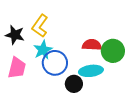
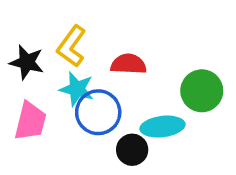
red semicircle: (92, 45) -> (129, 64), moved
cyan star: (43, 50) -> (77, 89), turned -30

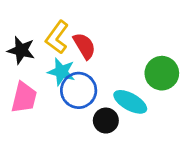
red semicircle: (129, 64) -> (84, 46), moved, turned 56
cyan ellipse: (162, 127) -> (130, 102), turned 36

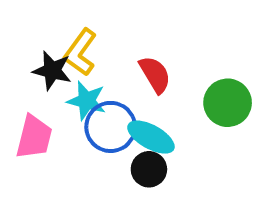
red semicircle: (84, 46) -> (155, 75), moved
black star: (21, 50) -> (52, 70), moved
cyan ellipse: (130, 102) -> (151, 137), moved

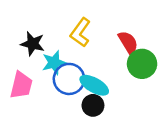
yellow L-shape: (80, 52) -> (80, 32), moved
red semicircle: (155, 75) -> (128, 42), moved
cyan star: (86, 101) -> (54, 63), turned -30

